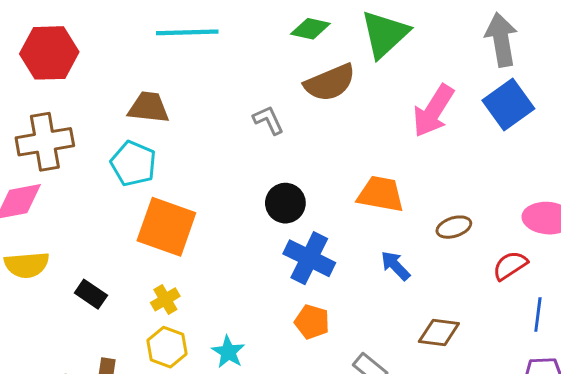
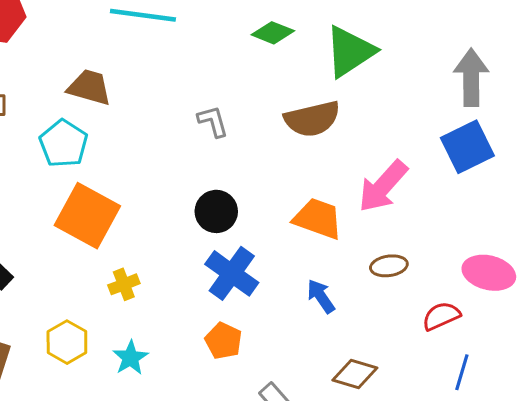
brown semicircle: (330, 83) -> (312, 119), moved
pink arrow: (433, 111) -> (383, 186), moved
yellow cross: (165, 299) -> (124, 284), moved

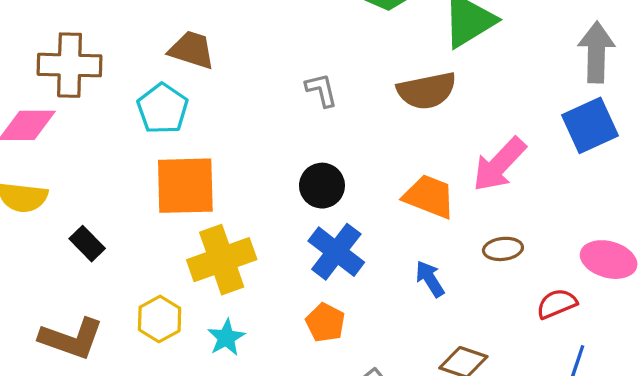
orange square: (87, 216) -> (185, 186), turned -32
yellow cross: (124, 284) -> (222, 260), size x2.0

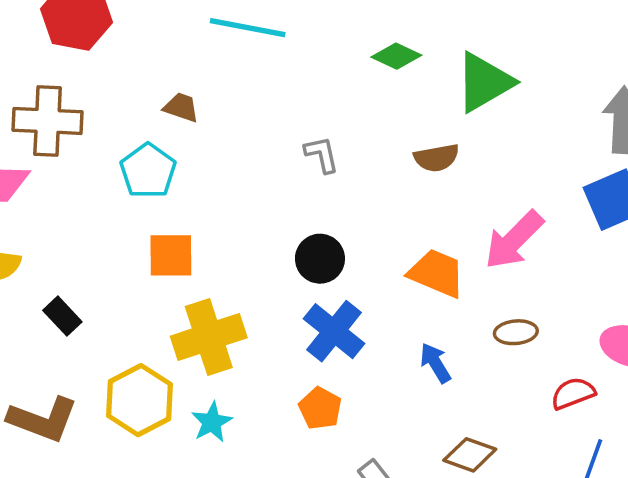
brown trapezoid: (192, 50) -> (181, 107), size x0.7
brown semicircle: (427, 91) -> (436, 158), size x0.7
orange square: (185, 186) -> (171, 255), size x0.7
yellow hexagon: (160, 319) -> (139, 400), size x1.4

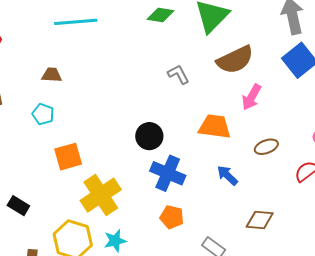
gray L-shape: (322, 154) -> (178, 74), moved
brown semicircle: (436, 158) -> (235, 60), moved, size x1.5
cyan pentagon: (148, 171) -> (43, 114), size x0.7
pink arrow: (514, 240) -> (252, 97), size x0.7
cyan star: (212, 422) -> (115, 241), turned 30

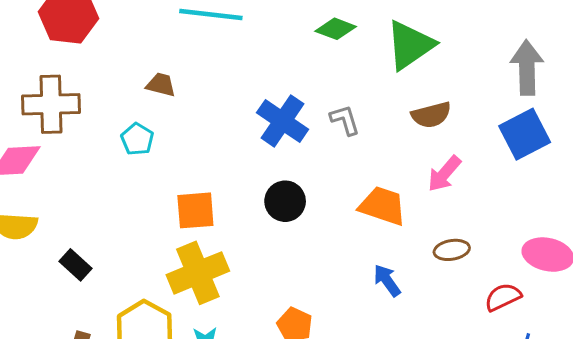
brown semicircle: (235, 60) -> (431, 115), size x0.7
orange square: (68, 157) -> (195, 210), moved
blue cross: (168, 173) -> (283, 121), moved

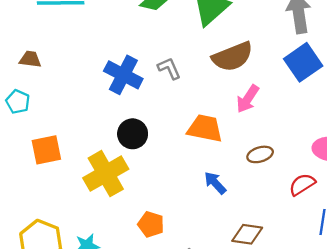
brown semicircle: (431, 115) -> (232, 57), size x1.4
orange square: (195, 210) -> (46, 150), moved
yellow cross: (198, 273) -> (106, 174), moved

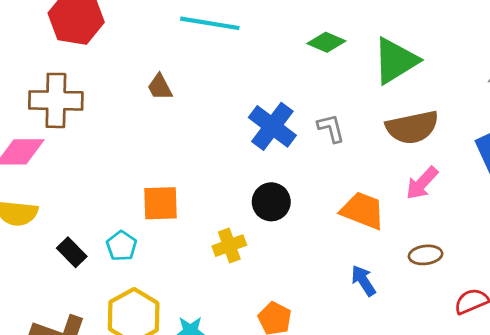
brown trapezoid: (30, 59) -> (160, 87), turned -135
cyan pentagon: (18, 102) -> (122, 246), moved
yellow cross: (106, 174) -> (229, 246), size x0.6

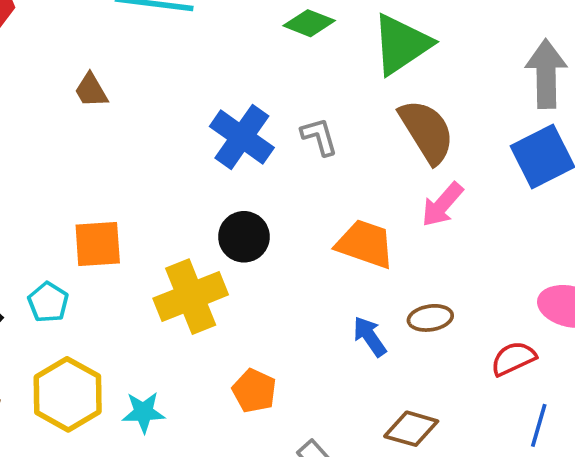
brown semicircle: (412, 127) -> (427, 131), turned -108
yellow cross: (229, 246) -> (191, 297), size x1.6
brown ellipse: (426, 255) -> (430, 318), moved

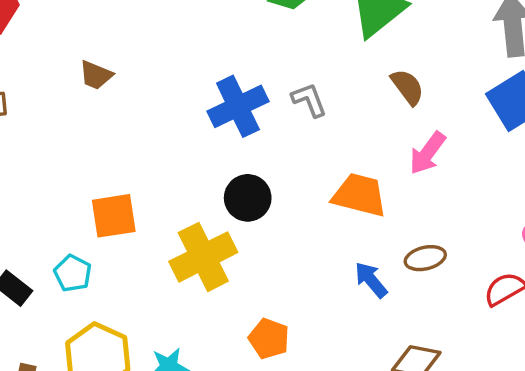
brown trapezoid: (91, 90) -> (96, 75), turned -33
brown semicircle: (427, 131) -> (408, 87), size x0.6
blue cross: (242, 137) -> (238, 106), turned 34

